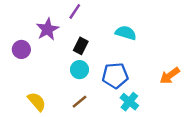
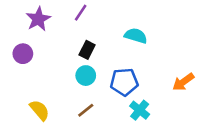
purple star: (47, 29) -> (38, 19), moved

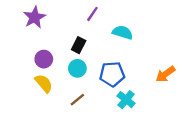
purple line: (81, 13) -> (92, 14), moved
purple circle: (23, 54) -> (44, 59), moved
yellow semicircle: (40, 110) -> (44, 83), moved

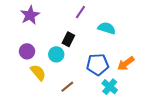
purple circle: (44, 59) -> (27, 51), moved
cyan circle: (77, 68) -> (56, 54), moved
orange arrow: (165, 74) -> (126, 63), moved

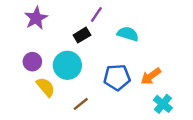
black rectangle: (68, 39) -> (82, 35), moved, turned 32
cyan circle: (56, 54) -> (67, 65), size x1.5
cyan cross: (110, 87) -> (163, 104), moved

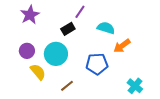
orange arrow: (151, 76) -> (122, 46), moved

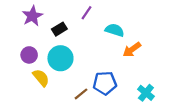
black rectangle: (68, 29) -> (59, 29), moved
blue pentagon: (97, 64) -> (105, 83), moved
brown line: (67, 86) -> (81, 94), moved

